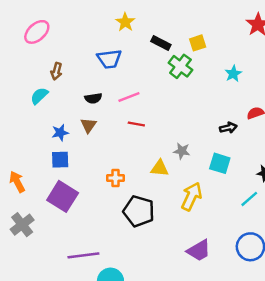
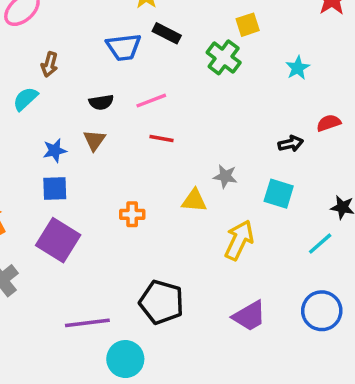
black rectangle: (161, 43) -> (167, 33), moved
black pentagon: (139, 211) -> (162, 302), moved

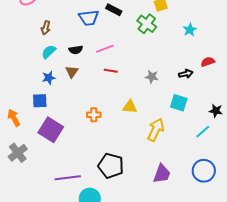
cyan semicircle: (25, 99) -> (49, 52), moved
gray star: (225, 176) -> (152, 77), moved
blue square: (55, 188) -> (40, 101), moved
purple trapezoid: (249, 316) -> (162, 174), turned -40

